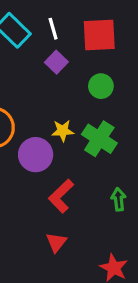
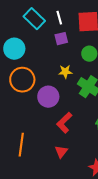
purple square: (56, 62) -> (61, 39), turned 32
yellow star: (63, 131) -> (65, 72), moved

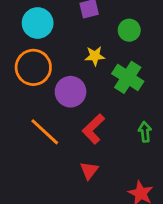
cyan circle: (14, 49) -> (38, 23), moved
orange line: (21, 145) -> (45, 132), moved, turned -55

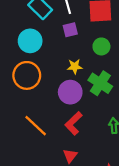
purple circle: (71, 92) -> (70, 92), moved

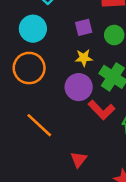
purple square: (70, 30) -> (84, 27), moved
red L-shape: (74, 123) -> (101, 110), moved, turned -90

